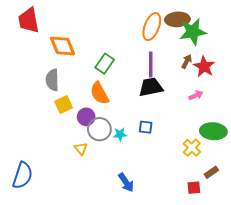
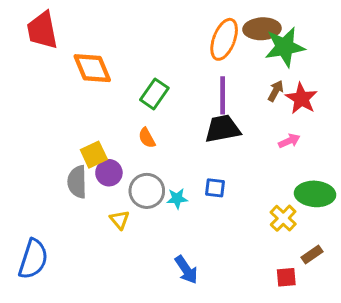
gray semicircle: (52, 80) -> (77, 182), moved
orange semicircle: (99, 93) -> (147, 138), size x0.6
purple circle: (86, 117) -> (109, 173), moved

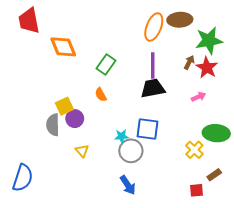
green star: (285, 47) -> (209, 41), moved
blue square: (215, 188) -> (148, 129), size x1.6
gray circle: (147, 191) -> (131, 151), moved

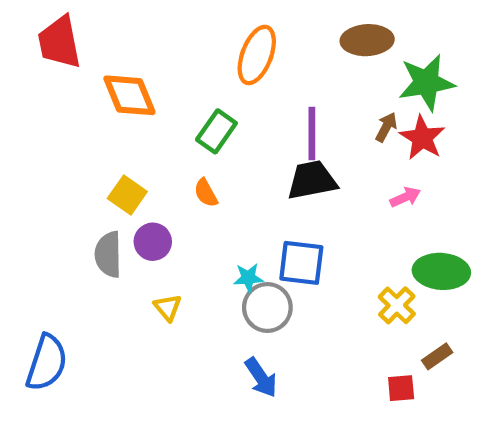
orange ellipse: (154, 27) -> (257, 55), moved
yellow square: (64, 106) -> (127, 195), moved, turned -30

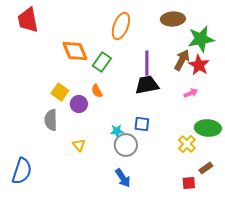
orange diamond: (129, 95) -> (75, 51), moved
brown arrow: (386, 127) -> (182, 60), size x1.5
purple circle: (153, 242) -> (79, 104), moved
blue square: (301, 263) -> (142, 124), size x0.7

